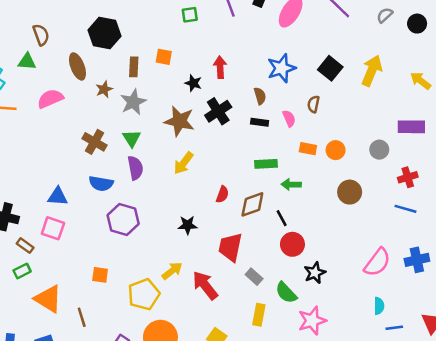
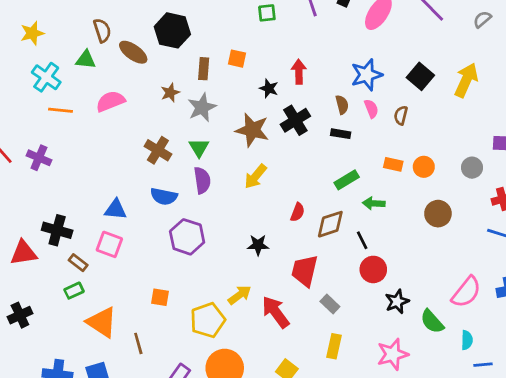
brown ellipse: (77, 66) -> (133, 52), moved, turned -35
pink semicircle: (289, 118) -> (371, 109), moved
green rectangle: (266, 164) -> (347, 180), turned -30
green semicircle: (286, 293) -> (432, 322), moved

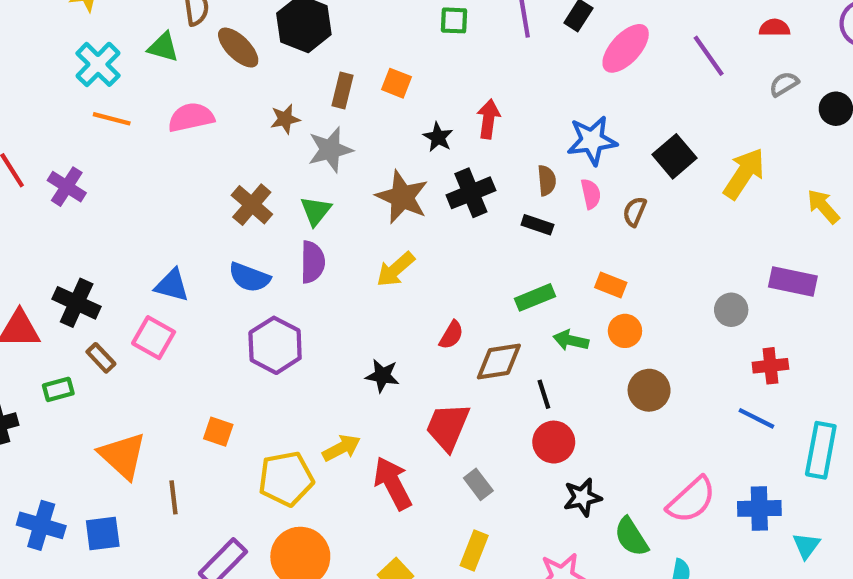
orange circle: (424, 167) -> (625, 331), moved
brown circle: (438, 214) -> (649, 390), moved
green rectangle: (74, 291) -> (58, 389), moved

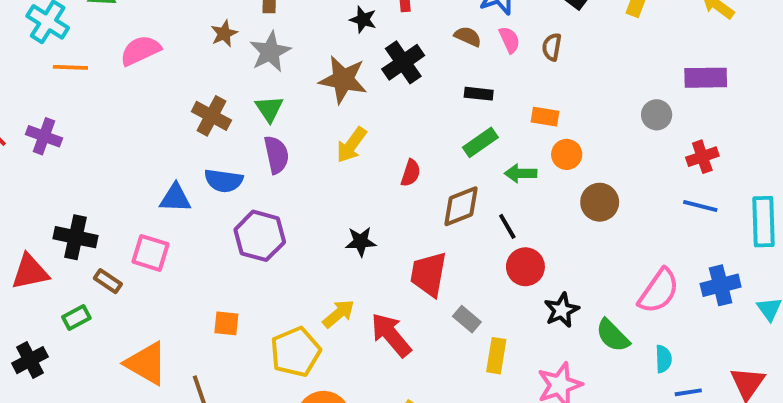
brown semicircle: (547, 180) -> (468, 36), turned -48
black rectangle: (537, 225) -> (479, 94), moved
blue triangle: (172, 285) -> (175, 198), moved
red semicircle: (451, 335) -> (411, 173), moved
yellow rectangle: (474, 550) -> (496, 356), moved

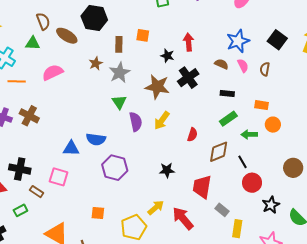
brown cross: (211, 116) -> (29, 116), moved
purple semicircle: (276, 155) -> (136, 122), moved
brown circle: (600, 202) -> (293, 168), moved

